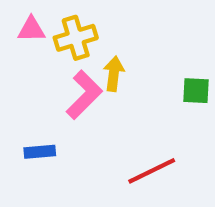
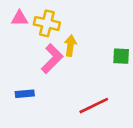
yellow cross: (76, 38) -> (47, 23), turned 30

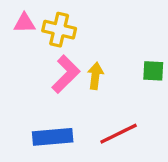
yellow arrow: (70, 46) -> (95, 76), moved
blue rectangle: (25, 94) -> (53, 137), moved, size x1.6

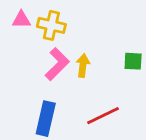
blue rectangle: (53, 137) -> (46, 119), turned -72

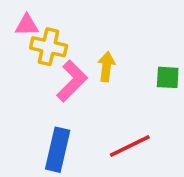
yellow cross: (51, 25) -> (49, 47), moved
yellow arrow: (83, 66) -> (106, 67), moved

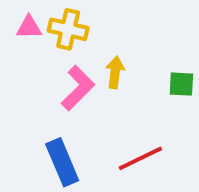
yellow cross: (49, 47) -> (68, 29), moved
blue rectangle: (58, 150) -> (62, 162), turned -36

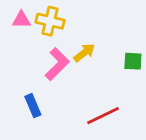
yellow arrow: (115, 72) -> (84, 53), turned 45
blue rectangle: (62, 162) -> (33, 106), moved, size x0.7

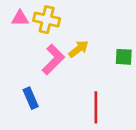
red line: (103, 116) -> (96, 107), turned -64

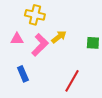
pink triangle: (20, 18) -> (17, 39), moved
red line: (96, 107) -> (72, 81), turned 30

